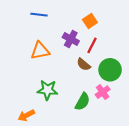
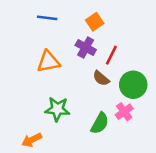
orange square: (90, 21) -> (95, 22), moved

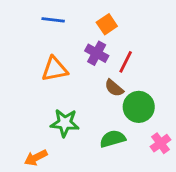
green circle: (133, 85) -> (139, 107), moved
pink cross: (124, 112) -> (160, 143), moved
green semicircle: (100, 123) -> (113, 139), turned -135

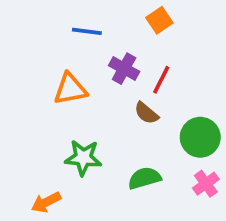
blue line: (53, 20) -> (87, 31), moved
orange square: (107, 24) -> (159, 20), moved
green circle: (139, 107) -> (200, 137), moved

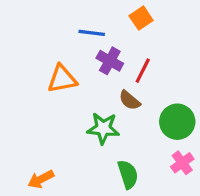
blue line: (87, 31) -> (92, 33), moved
green star: (83, 158) -> (103, 128), moved
green semicircle: (144, 178) -> (128, 174), moved, turned 88

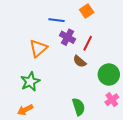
orange triangle: (62, 79) -> (38, 48), turned -30
green star: (103, 128) -> (30, 82), moved, turned -30

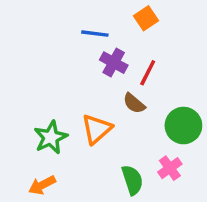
orange triangle: (38, 48) -> (97, 129), moved
pink cross: (112, 100) -> (170, 168), moved

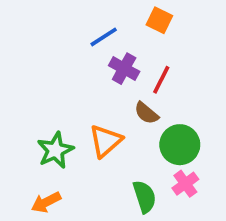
orange square: (146, 18) -> (159, 20), turned -30
blue line: (95, 34) -> (104, 37), turned -40
green circle: (183, 126) -> (180, 145), moved

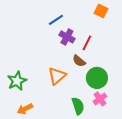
orange square: (159, 20) -> (101, 11), moved
green star: (55, 150) -> (17, 81), moved

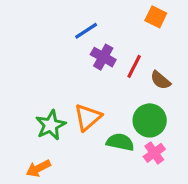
brown semicircle: (79, 61) -> (160, 80), moved
green star: (17, 81) -> (51, 125), moved
green semicircle: (78, 106) -> (120, 142), moved, turned -60

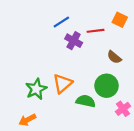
orange square: (156, 17) -> (120, 20), moved
red line: (134, 66) -> (96, 31), moved, turned 56
pink cross: (154, 153) -> (123, 109), moved

